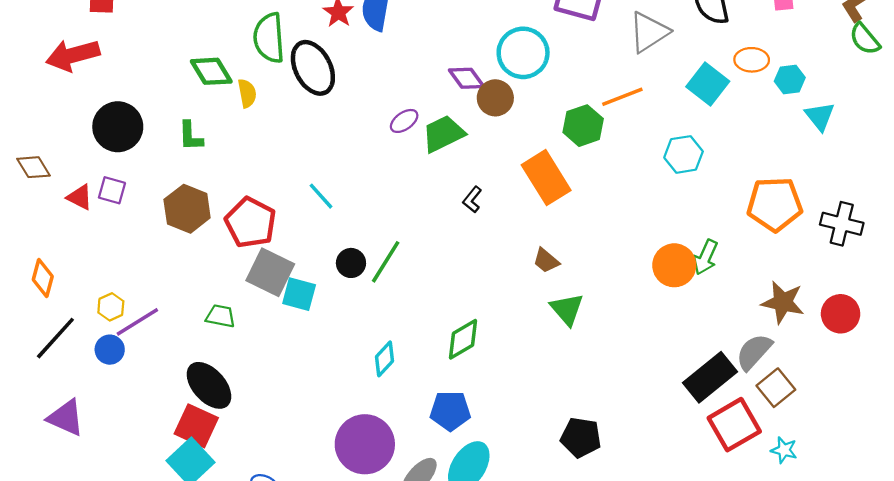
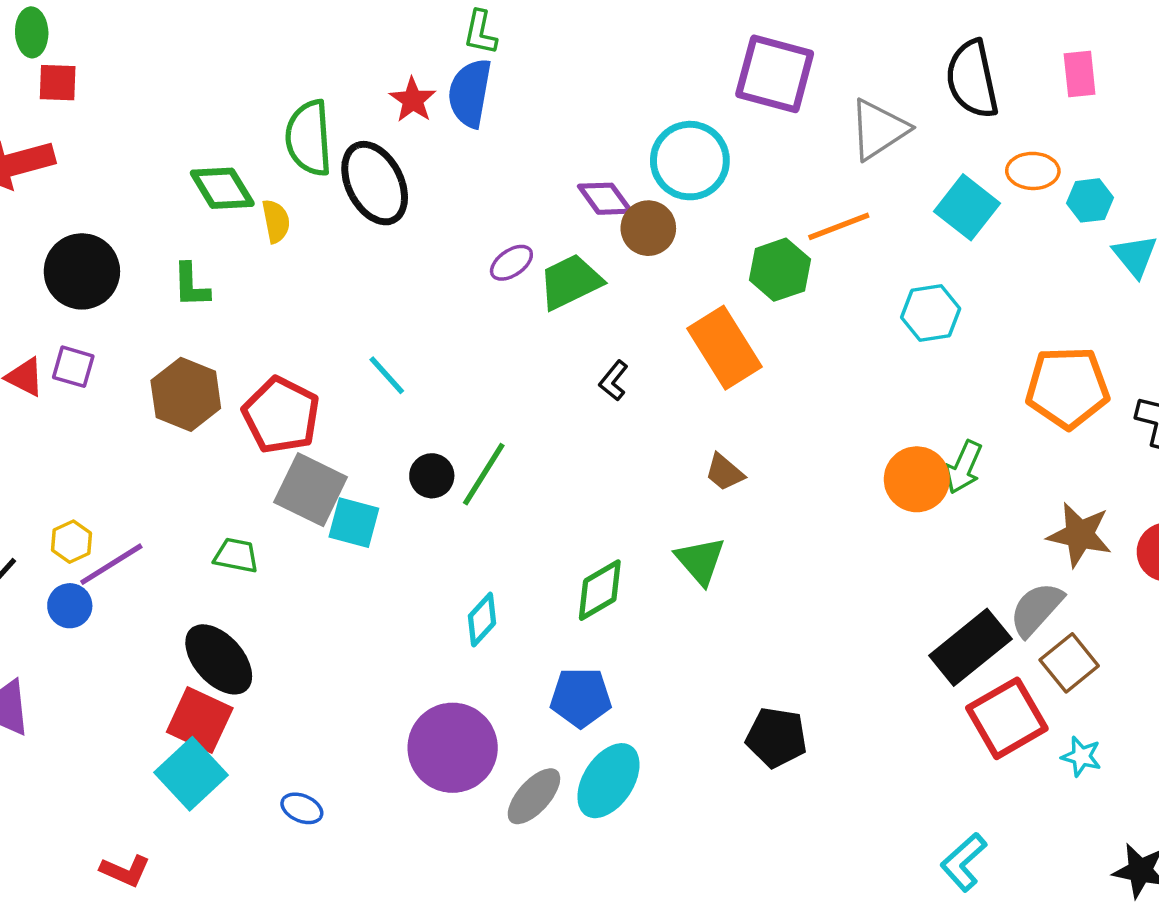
green triangle: (567, 309) -> (700, 561), moved

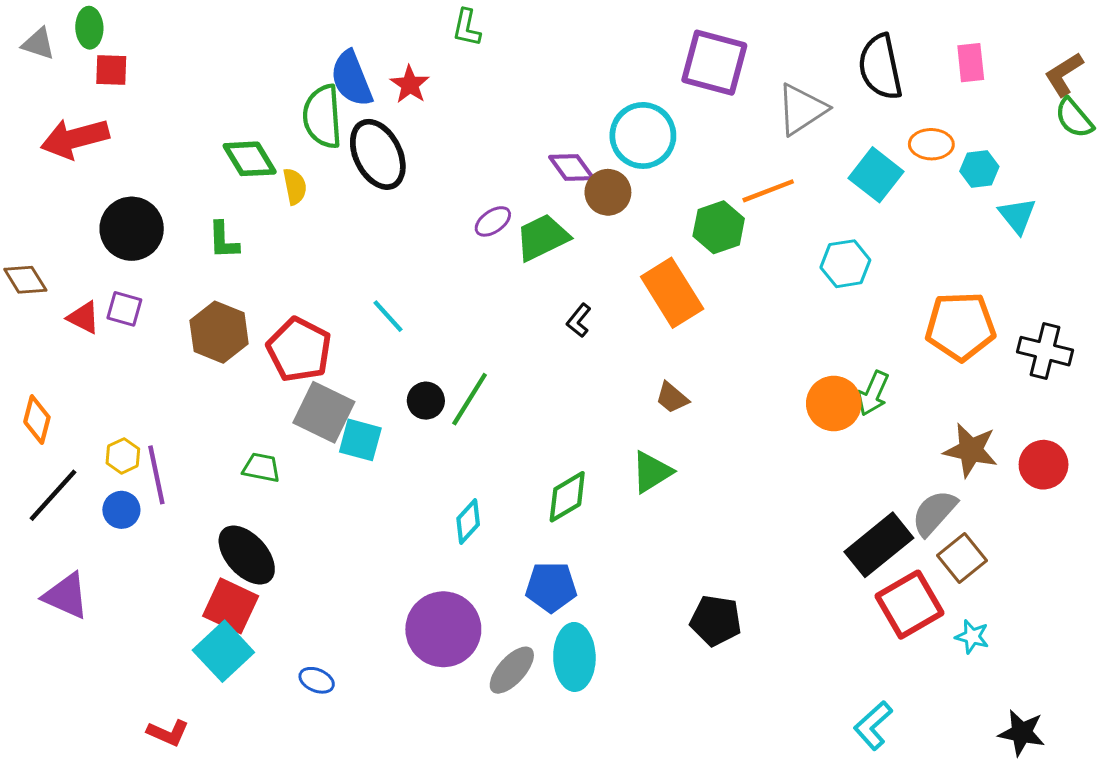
blue semicircle: (470, 93) -> (352, 79), moved, turned -32
green triangle: (700, 561) -> (652, 472), turned 39
purple line: (111, 564) -> (156, 475), turned -70
cyan ellipse: (608, 781) -> (574, 657), turned -34

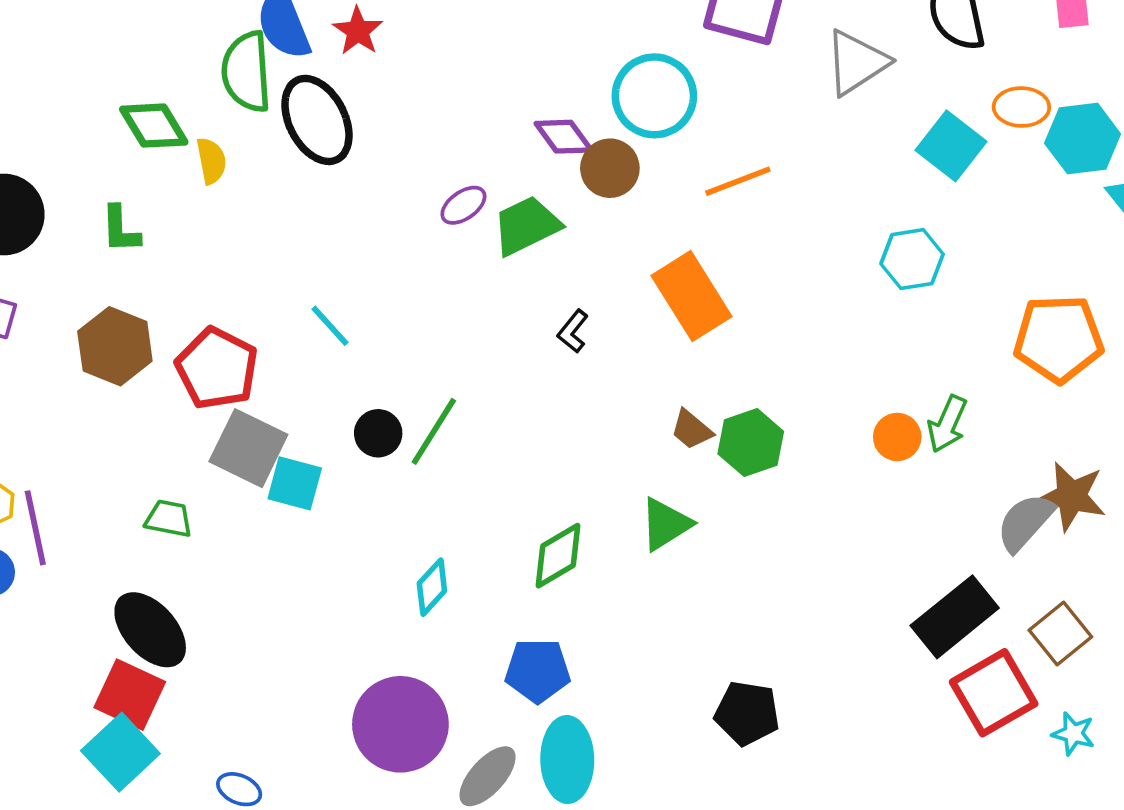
cyan hexagon: (979, 169) -> (1083, 139), size x1.5
orange line: (768, 191) -> (738, 181), moved
green hexagon: (719, 227) -> (751, 443), moved
orange circle: (834, 404) -> (897, 437), size x0.7
gray semicircle: (934, 513) -> (1025, 522), moved

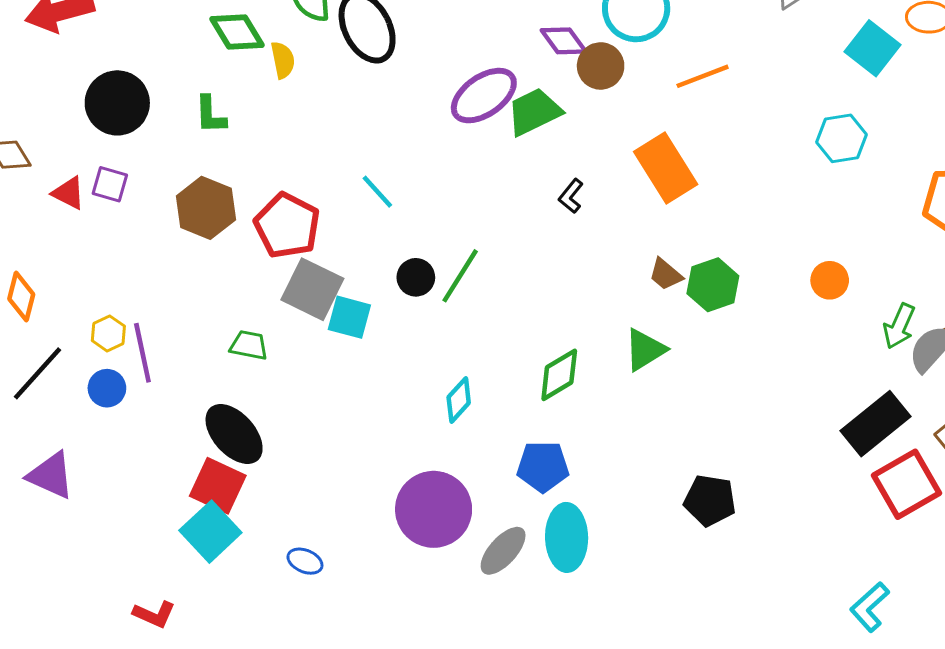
purple ellipse: (463, 205) -> (484, 96), size x1.8
green arrow: (947, 424) -> (899, 326), moved

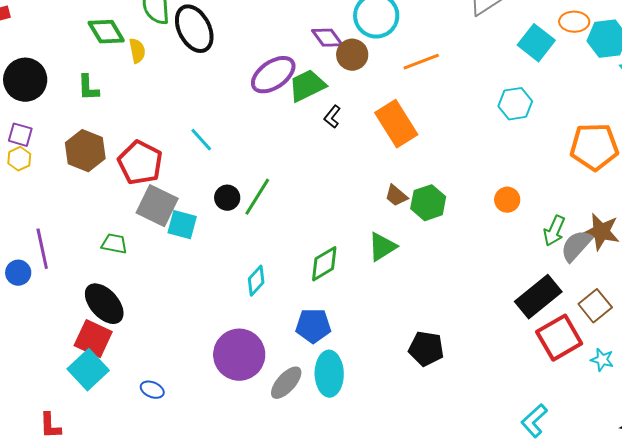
black L-shape: (571, 196) -> (332, 117), moved
yellow hexagon: (108, 333) -> (19, 159), moved
red L-shape: (154, 614) -> (50, 426), turned 64

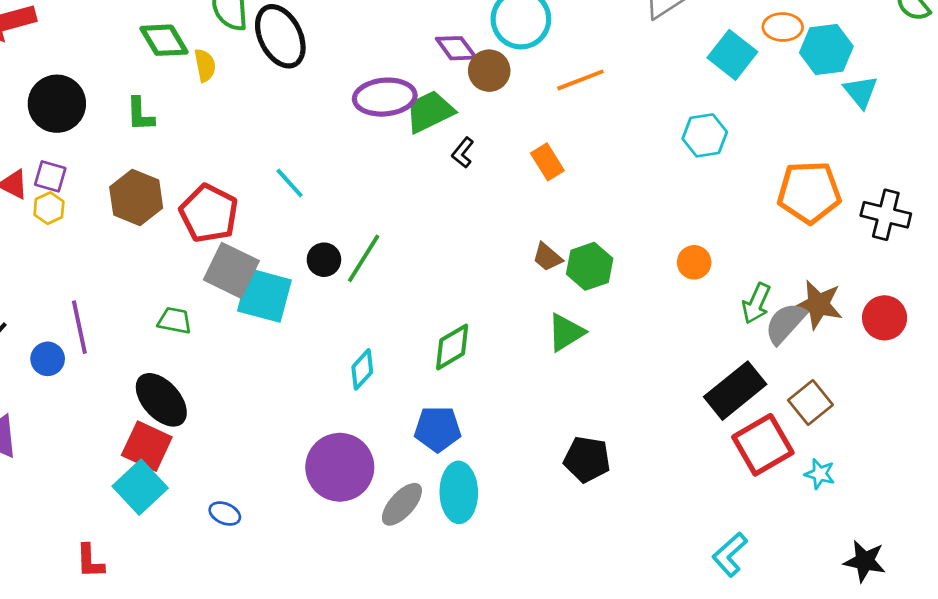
purple ellipse: (273, 75) -> (385, 97), turned 30
orange rectangle: (396, 124) -> (547, 162), size x0.6
cyan square: (182, 225) -> (264, 295), size x1.4
green triangle: (382, 247) -> (566, 332), moved

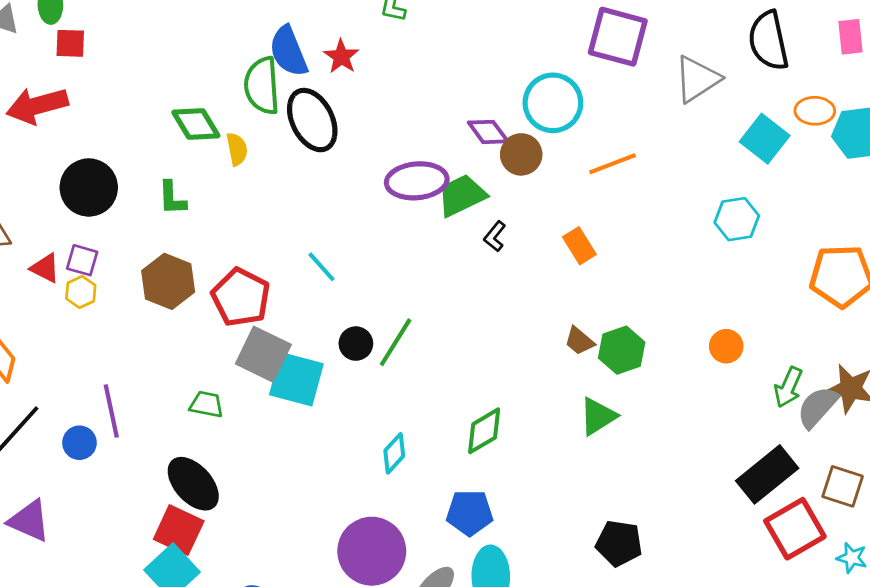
brown square: (810, 402) -> (843, 486), turned -33

